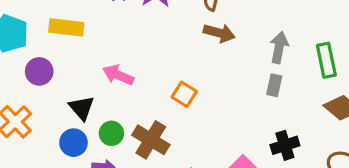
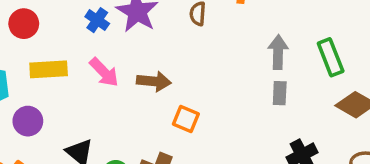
brown arrow: (219, 33) -> (154, 81), moved
pink arrow: (118, 75) -> (104, 72), moved, turned -148

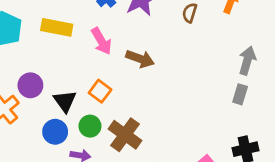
orange square: (186, 119) -> (100, 91), moved
purple circle: (28, 121) -> (30, 85), moved

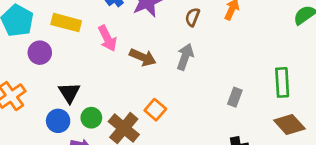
gray arrow: (247, 61) -> (185, 57), moved
purple circle: (30, 85) -> (40, 53), moved
orange square: (100, 91) -> (155, 110), moved

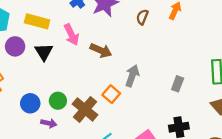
gray arrow: (185, 57) -> (132, 76), moved
black triangle: (69, 93) -> (44, 52), moved

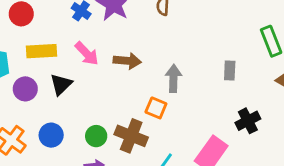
black triangle: (44, 52) -> (61, 84), turned 36
blue circle: (30, 103) -> (51, 135), moved

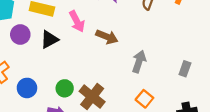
orange square: (156, 108) -> (144, 99), moved
blue circle: (51, 135) -> (27, 88), moved

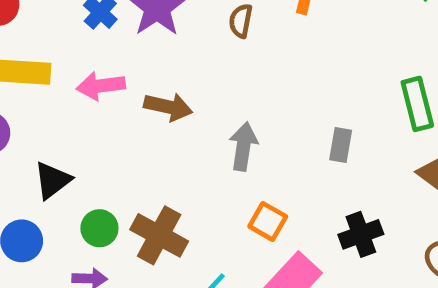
pink arrow: (77, 21) -> (101, 86), turned 120
black triangle: (49, 39) -> (52, 180), moved

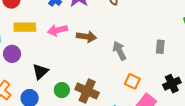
gray arrow: (243, 147) -> (119, 51), turned -30

